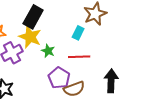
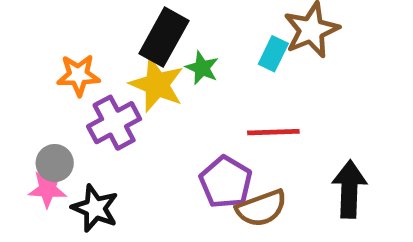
cyan rectangle: (78, 33) -> (273, 54), moved
green star: (48, 51) -> (202, 68), moved

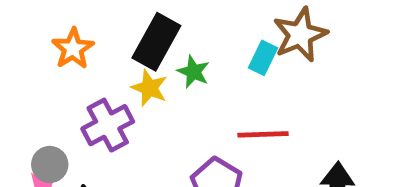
orange star: (78, 75) -> (73, 49), moved, turned -30
yellow star: (157, 85) -> (149, 88), size x0.7

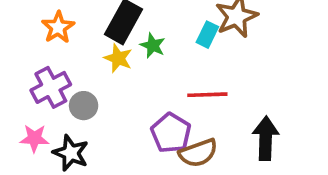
purple cross: (108, 125) -> (51, 87), moved
gray circle: (50, 165) -> (84, 106), moved

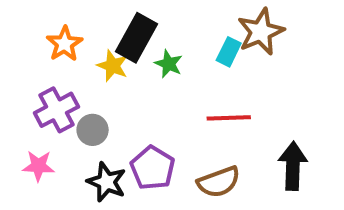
yellow star: (118, 58) -> (113, 66), moved
purple pentagon: (171, 133) -> (153, 168), moved
black star: (71, 153) -> (107, 182), moved

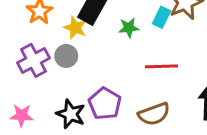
green star: (169, 64) -> (129, 28), moved, turned -30
gray circle: (93, 130) -> (66, 56), moved
pink star: (38, 166) -> (22, 115), moved

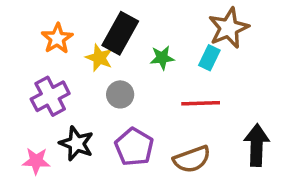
cyan rectangle: (161, 17) -> (209, 58), moved
gray circle: (66, 56) -> (120, 94), moved
black star: (71, 114) -> (76, 143), moved

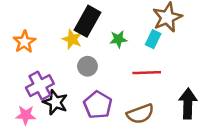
orange star: (57, 38) -> (24, 42), moved
purple cross: (50, 96) -> (40, 86), moved

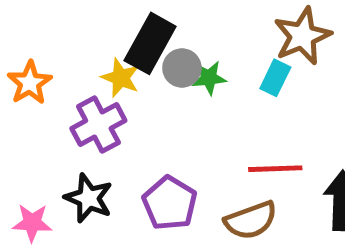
gray circle: (87, 66) -> (182, 68), moved
red line: (147, 73) -> (275, 169), moved
purple cross: (40, 86) -> (98, 124), moved

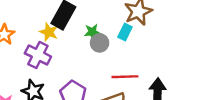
gray circle: (182, 68) -> (100, 43), moved
purple cross: (98, 124) -> (38, 55), turned -35

